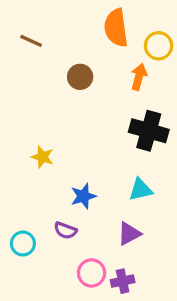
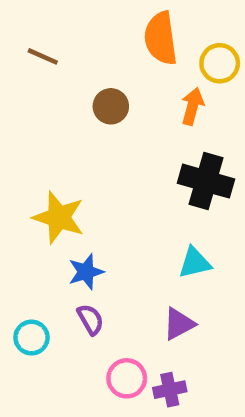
yellow star: (42, 157) -> (59, 217), size x1.6
blue star: (83, 196) -> (86, 272), moved
purple semicircle: (65, 230) -> (90, 319), turned -140

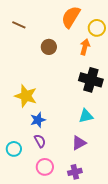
orange semicircle: (161, 38) -> (71, 17), turned 40
pink circle: (127, 378) -> (45, 167), moved

